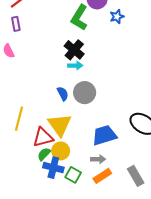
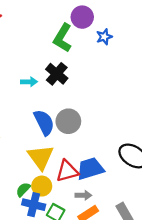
cyan arrow: (75, 66) -> (29, 82), moved
blue semicircle: (63, 94) -> (44, 122), size x1.6
red triangle: (43, 137) -> (67, 171), moved

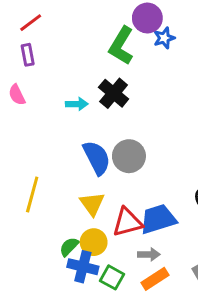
blue star: (104, 37) -> (164, 38), moved
yellow triangle: (41, 157) -> (92, 204), size x0.7

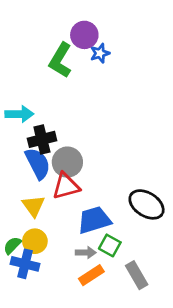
black cross: (114, 93) -> (42, 139), moved, turned 36
cyan arrow: (77, 104) -> (19, 114), size x1.4
red triangle: (127, 222) -> (66, 186), moved
green square: (112, 277) -> (110, 245), moved

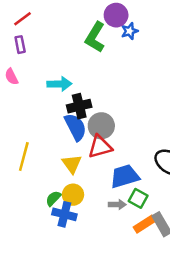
orange rectangle: (91, 275) -> (144, 224), moved

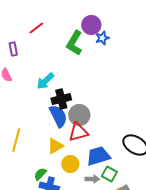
red line: (23, 19) -> (36, 28), moved
cyan arrow: (59, 84) -> (45, 81), turned 138
yellow triangle: (72, 164) -> (55, 146), turned 36
yellow circle: (73, 195) -> (70, 164), moved

